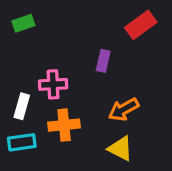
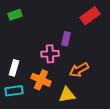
pink cross: (53, 84) -> (50, 54), moved
orange cross: (64, 125) -> (41, 80), turned 30
yellow triangle: (120, 149) -> (67, 95), moved, turned -36

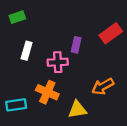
red rectangle: (90, 16) -> (111, 33), moved
white rectangle: (14, 68) -> (27, 51), moved
orange arrow: (79, 70) -> (103, 86), moved

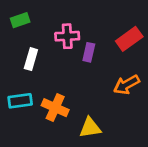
pink cross: (58, 62) -> (67, 36), moved
orange arrow: (103, 86) -> (126, 85), moved
cyan rectangle: (16, 105) -> (20, 101), moved

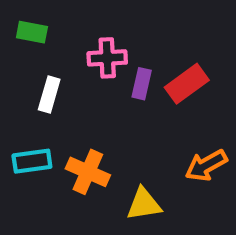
green rectangle: (20, 20) -> (32, 32), turned 30
red rectangle: (129, 39) -> (187, 84), moved
orange arrow: (126, 85) -> (206, 165), moved

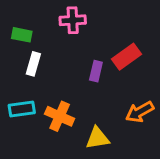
green rectangle: (32, 32) -> (22, 35), moved
pink cross: (107, 58) -> (73, 20), moved
purple rectangle: (142, 84) -> (96, 71), moved

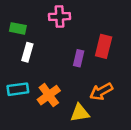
red rectangle: (127, 57) -> (104, 46), turned -40
orange arrow: (140, 112) -> (101, 92), moved
orange cross: (60, 116) -> (49, 95), turned 30

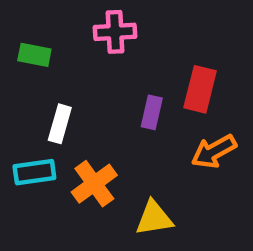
white rectangle: (27, 52) -> (60, 124), moved
orange arrow: (101, 92) -> (214, 151), moved

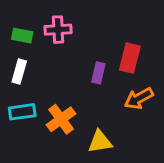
pink cross: (115, 32) -> (58, 30), moved
white rectangle: (60, 124) -> (19, 71), moved

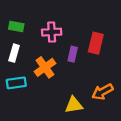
pink cross: (58, 30) -> (52, 32), moved
orange arrow: (139, 98) -> (102, 92), moved
orange cross: (61, 119) -> (45, 67), moved

